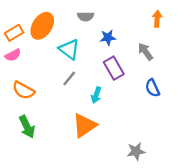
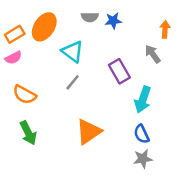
orange arrow: (157, 19) -> (165, 29), moved
blue star: (108, 38) -> (113, 21), moved
blue semicircle: (152, 88) -> (142, 134), moved
cyan arrow: (96, 95) -> (143, 100), moved, size x1.5

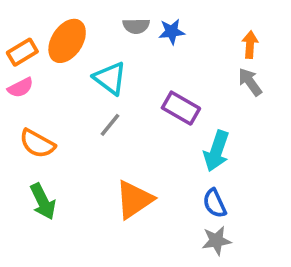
gray arrow: (153, 54) -> (250, 82), moved
purple rectangle: (119, 71) -> (181, 108), turned -30

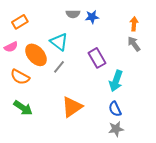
orange ellipse: (67, 41) -> (36, 55), moved, turned -75
orange rectangle: (22, 52) -> (20, 22), moved
purple rectangle: (181, 108) -> (97, 58), turned 30
green arrow: (43, 201) -> (23, 108), turned -30

